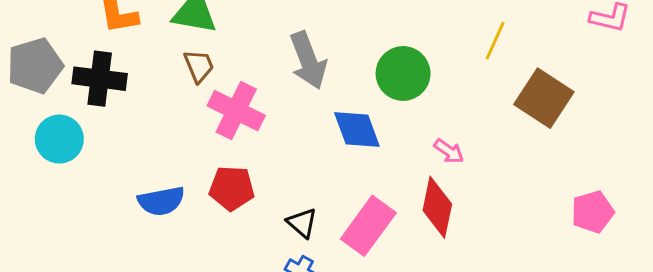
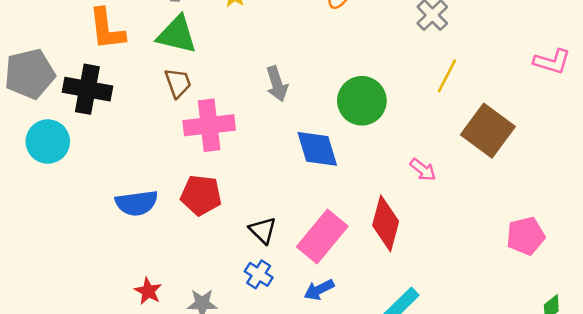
gray arrow: (308, 60) -> (277, 84), size x0.7
pink cross: (236, 111) -> (209, 125), turned -36
pink arrow: (449, 151) -> (423, 170), moved

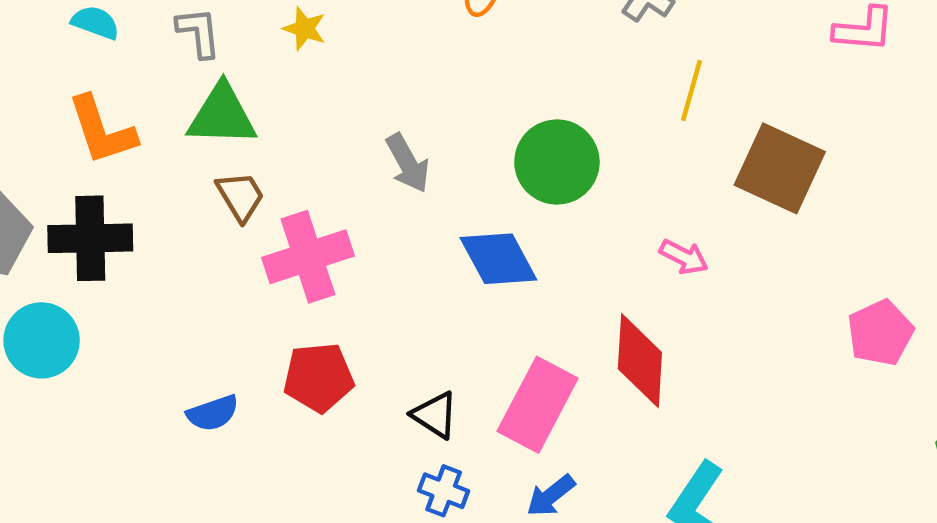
blue semicircle: (137, 203) -> (213, 413), size x0.7

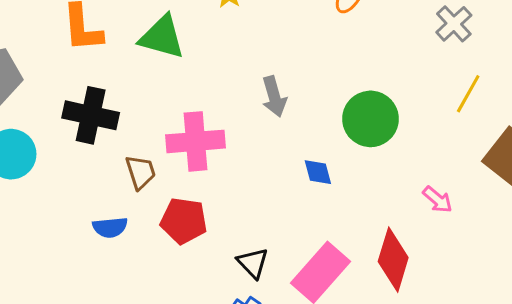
brown trapezoid: (240, 196) -> (141, 172), moved
black cross: (90, 238) -> (91, 115), moved
blue diamond: (498, 259) -> (318, 172), size x0.6

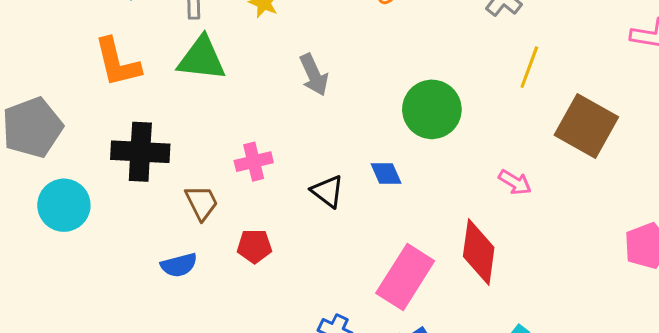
gray arrow: (274, 97) -> (314, 75), moved
pink cross: (196, 141) -> (254, 162), size x0.6
red pentagon: (184, 221) -> (254, 246), size x0.7
black triangle: (253, 263) -> (328, 191), moved

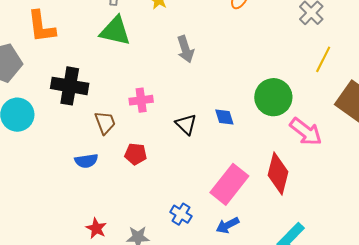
orange L-shape: (117, 62) -> (41, 27), moved
green circle: (432, 109) -> (273, 97), moved
pink arrow: (515, 182) -> (306, 132), size x1.6

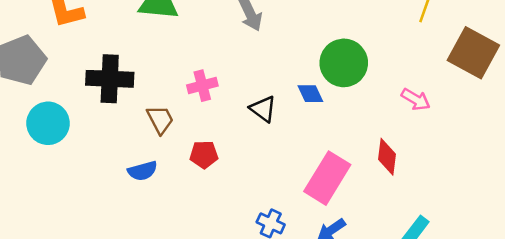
green circle: (273, 97) -> (344, 63), moved
pink arrow: (306, 132) -> (416, 99), size x0.7
red diamond: (278, 173) -> (387, 157), size x0.7

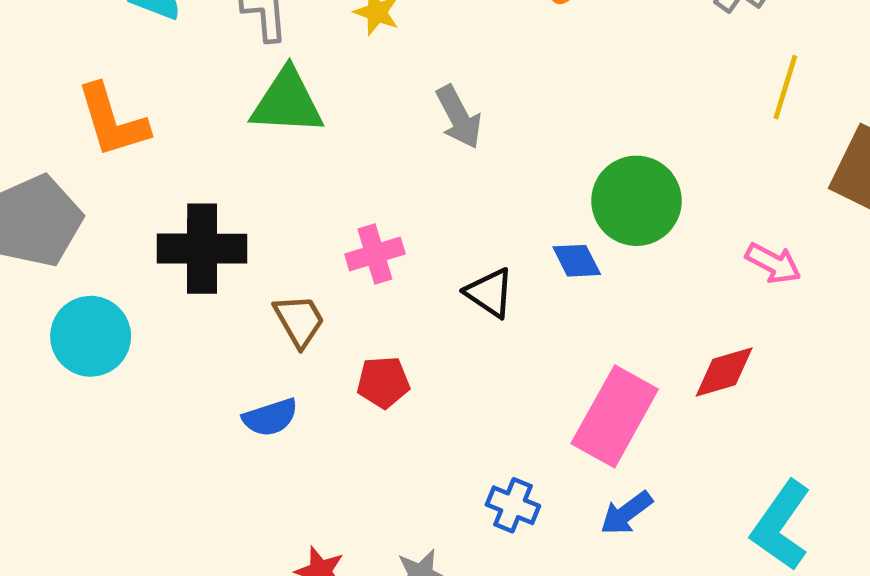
red diamond: (387, 157) -> (724, 372), turned 69

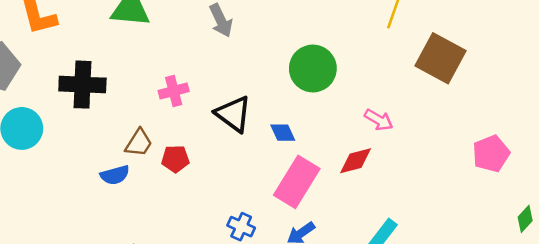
blue diamond: (577, 261) -> (283, 133), moved
pink arrow: (773, 263) -> (379, 120), moved
black triangle: (490, 293) -> (233, 114), size x1.4
brown trapezoid: (299, 321) -> (139, 143), moved, turned 60

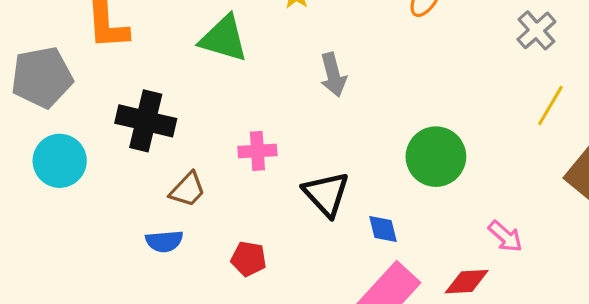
brown trapezoid: (139, 143) -> (188, 190), moved
red pentagon: (175, 159) -> (249, 259), moved

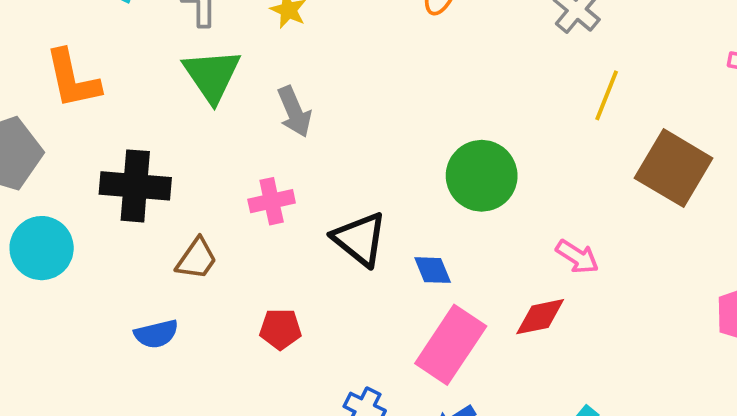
green triangle: (224, 38) -> (212, 75), turned 48
gray arrow: (333, 75) -> (294, 112), moved
blue semicircle: (164, 241) -> (156, 334), moved

